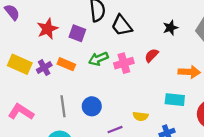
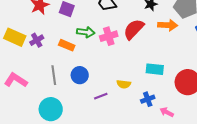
red semicircle: (152, 55) -> (134, 29), size x1.6
green arrow: (98, 59) -> (86, 32), turned -150
orange rectangle: (66, 64) -> (67, 45), moved
orange arrow: (189, 72) -> (168, 25), moved

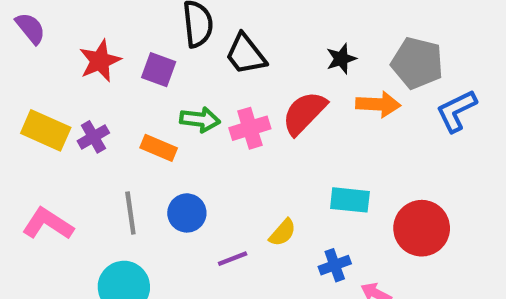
yellow semicircle: (124, 84) -> (283, 233), turned -56

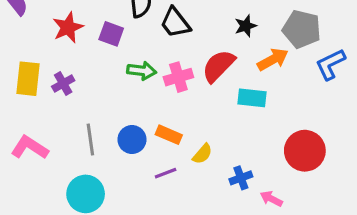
orange arrow: (378, 104) -> (273, 59), turned -32
yellow rectangle: (46, 130) -> (28, 79), turned 72
orange rectangle: (159, 148) -> (169, 135), moved
cyan rectangle: (350, 200) -> (252, 98), moved

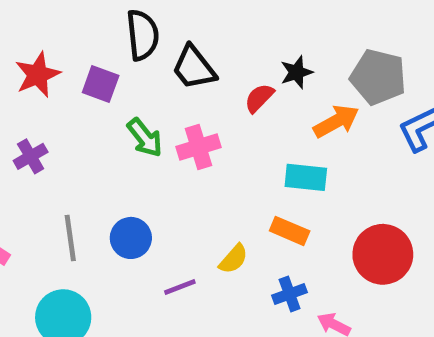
red semicircle: (218, 66) -> (259, 98), moved, size x0.6
green arrow: (142, 71) -> (145, 138), turned 44
orange rectangle: (169, 135) -> (290, 231), moved

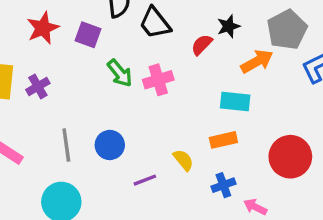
gray pentagon: (378, 77) -> (287, 30), turned 30
orange rectangle: (290, 231) -> (223, 140), turned -36
yellow semicircle: (234, 259) -> (183, 160), turned -80

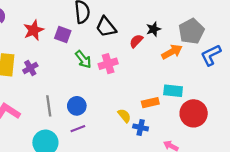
cyan rectangle: (235, 102) -> (173, 91), moved
purple line: (145, 180) -> (78, 129), moved
blue cross: (223, 185) -> (141, 127), moved, turned 32

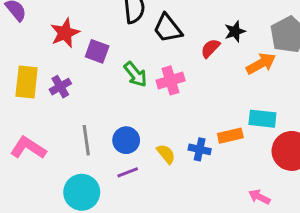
purple square: (63, 35) -> (97, 51), moved
yellow semicircle: (124, 116) -> (166, 154), moved
blue cross: (141, 127) -> (200, 149), moved

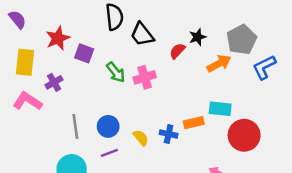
yellow rectangle: (27, 82) -> (25, 62), moved
pink L-shape: (28, 148) -> (28, 101), moved

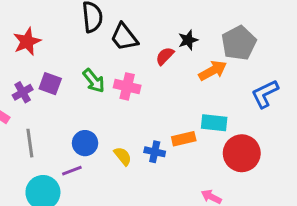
purple square: (84, 53) -> (50, 84), moved
blue L-shape: (264, 67) -> (265, 94), moved
pink cross: (145, 77) -> (127, 86), turned 30
gray line: (75, 126) -> (30, 143), moved
purple line: (109, 153) -> (72, 171), moved

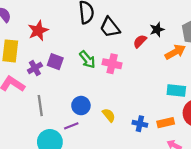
orange rectangle: (184, 139) -> (166, 123), moved
blue cross: (155, 152) -> (140, 124), moved

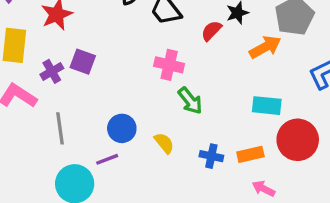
green arrow: (87, 59) -> (190, 101), moved

